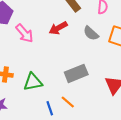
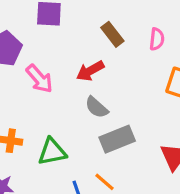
gray semicircle: (91, 33) -> (97, 107), moved

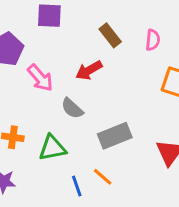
gray semicircle: (97, 107) -> (72, 108), moved

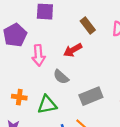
pink arrow: (40, 78) -> (39, 55), turned 36

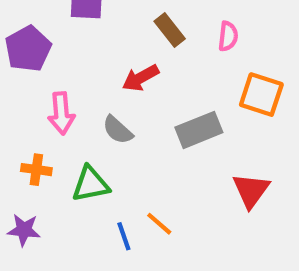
pink arrow: (39, 55) -> (61, 113), moved
gray rectangle: (91, 96) -> (199, 130), moved

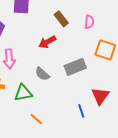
gray semicircle: (118, 130) -> (42, 74), moved
orange line: (159, 224) -> (36, 119), moved
blue line: (124, 236) -> (81, 111), moved

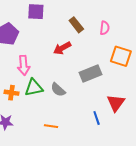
gray semicircle: (42, 74) -> (58, 90), moved
green triangle: (23, 93) -> (34, 88), moved
orange line: (36, 119) -> (51, 126), turned -32

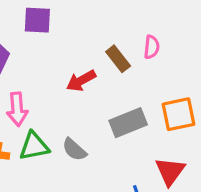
brown rectangle: (76, 25) -> (118, 59), moved
orange square: (121, 56) -> (178, 114), moved, turned -30

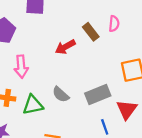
gray rectangle: (128, 123) -> (98, 94), moved
green triangle: (34, 146) -> (33, 105), moved

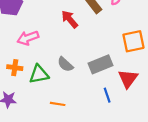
red arrow: (65, 47) -> (70, 19), turned 78
pink arrow: (21, 67) -> (28, 38), turned 75

